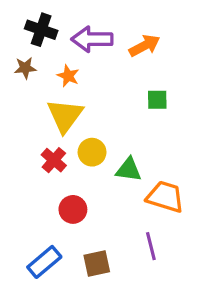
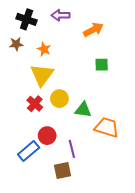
purple arrow: (92, 39) -> (60, 15), moved, size x0.7
purple line: (151, 246) -> (72, 149), moved
blue rectangle: (44, 262) -> (29, 151), moved

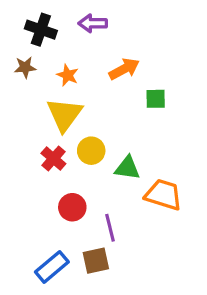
orange arrow: (93, 30) -> (124, 69), moved
blue rectangle: (29, 151) -> (52, 267), moved

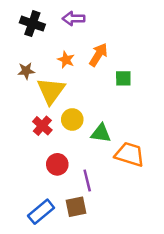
brown star: (25, 67) -> (26, 71), moved
orange arrow: (124, 69) -> (98, 55), turned -30
orange star: (68, 75) -> (66, 60), moved

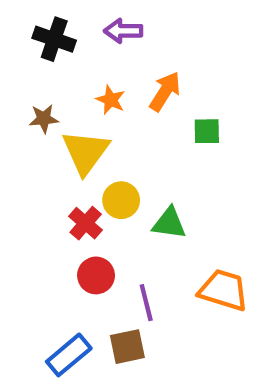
red cross: (42, 126) -> (86, 223), moved
orange trapezoid: (130, 154) -> (224, 290), moved

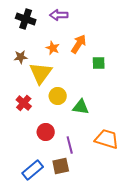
red cross: (86, 223) -> (24, 103), moved

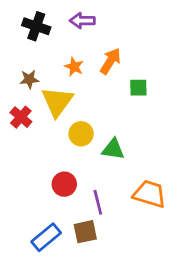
red cross: (24, 103) -> (21, 117), moved

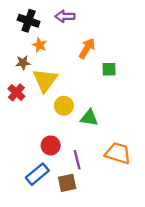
orange star: (74, 67) -> (40, 45), moved
blue rectangle: (46, 237) -> (37, 174), moved

